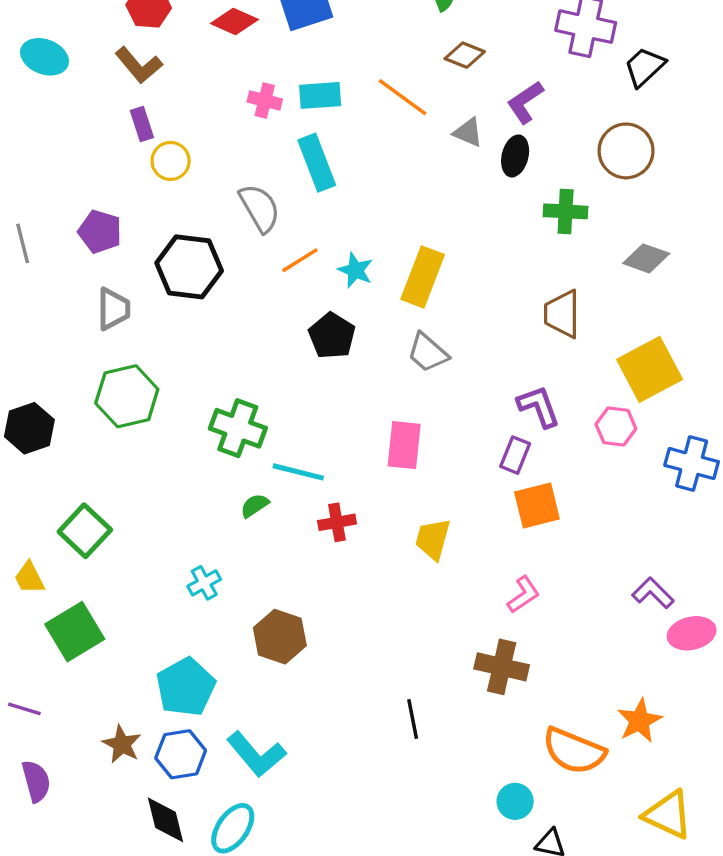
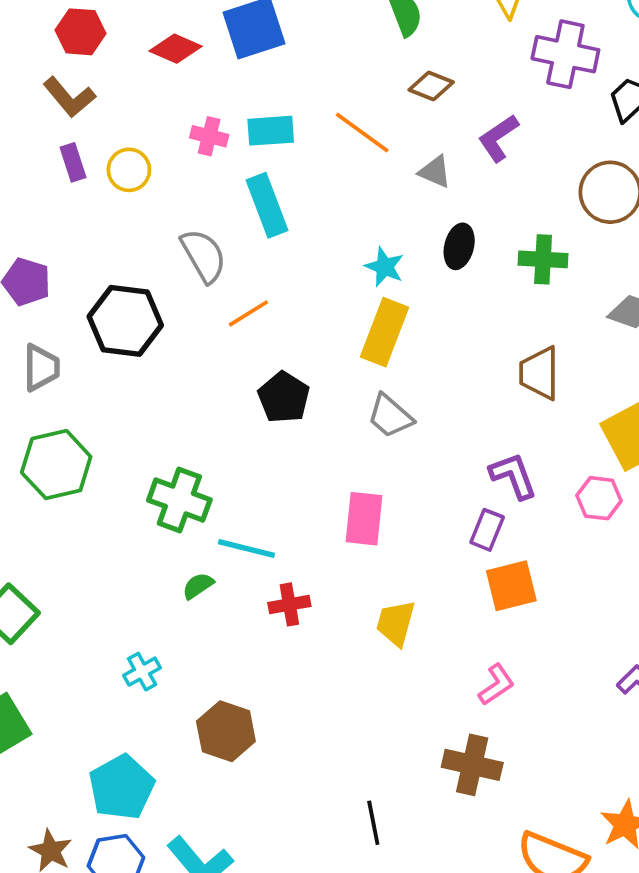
black ellipse: (515, 156) -> (459, 246), moved
yellow circle: (171, 161) -> (129, 170), moved
cyan star: (355, 270) -> (385, 267), moved

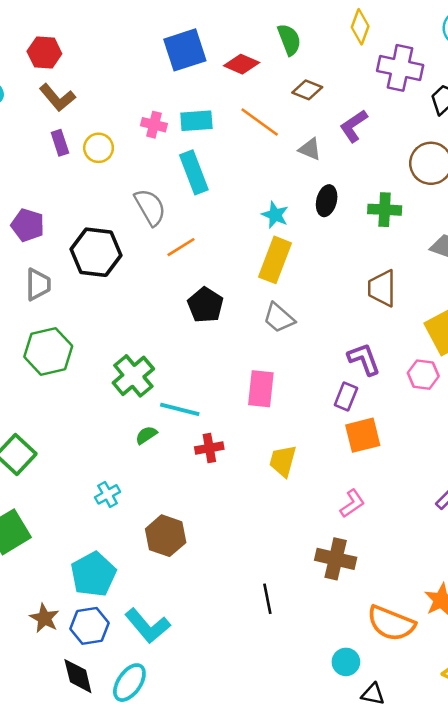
red hexagon: (80, 32) -> (44, 53), moved
red diamond: (176, 49) -> (242, 64), moved
green cross: (179, 500) -> (133, 376), turned 30

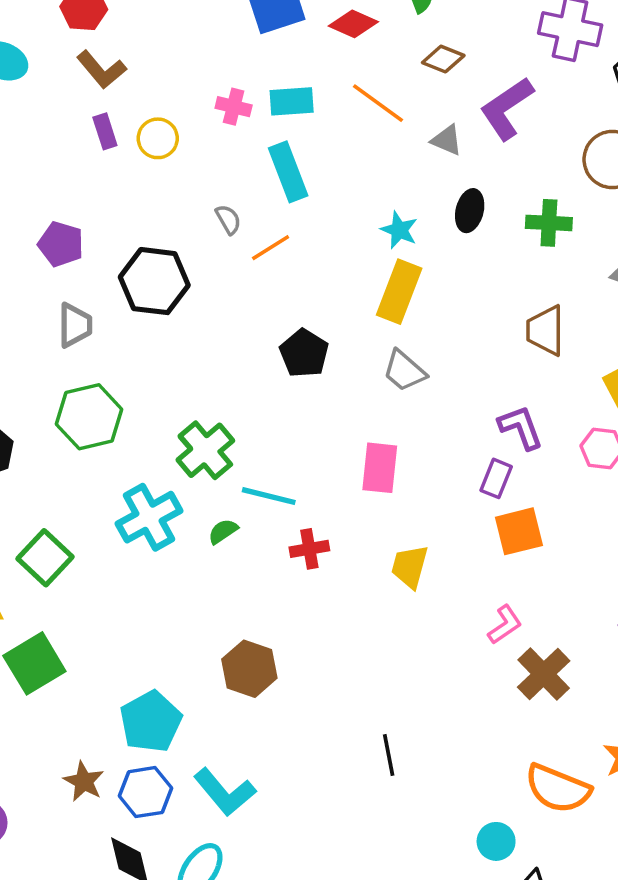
purple L-shape: (354, 126) -> (507, 108), size x1.4
gray semicircle: (150, 207) -> (228, 219), size x0.6
orange line: (181, 247) -> (271, 248), moved
cyan cross: (108, 494) -> (149, 517), moved, size x1.8
brown cross: (336, 559) -> (544, 674), moved, turned 33

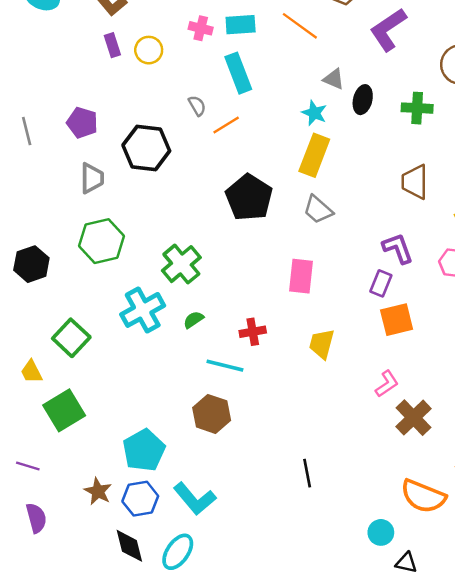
gray triangle: (447, 140) -> (334, 79), moved
black pentagon: (304, 353) -> (249, 198), size x1.4
cyan line: (269, 496) -> (225, 366), moved

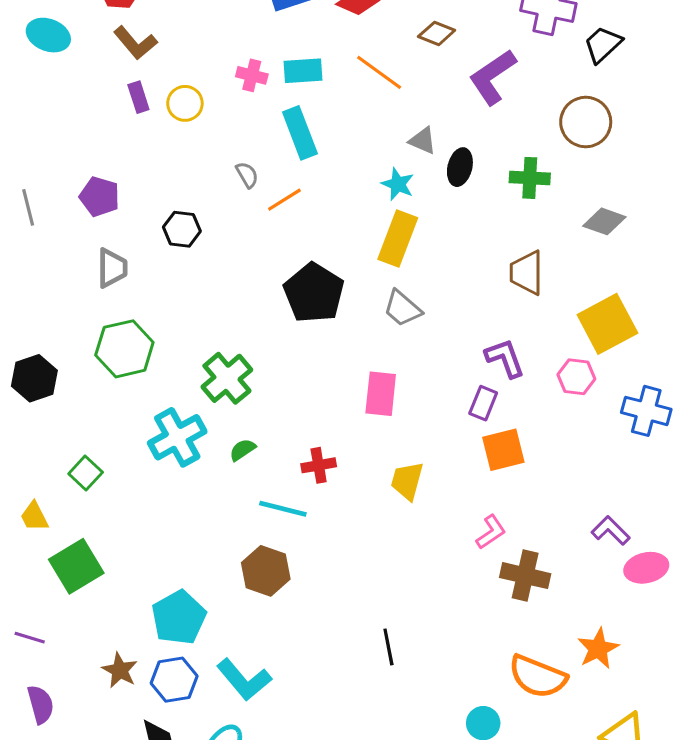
black hexagon: (146, 148) -> (182, 229), size x0.6
green square: (71, 338) -> (86, 473), size x0.7
brown cross: (414, 418) -> (525, 576), turned -33

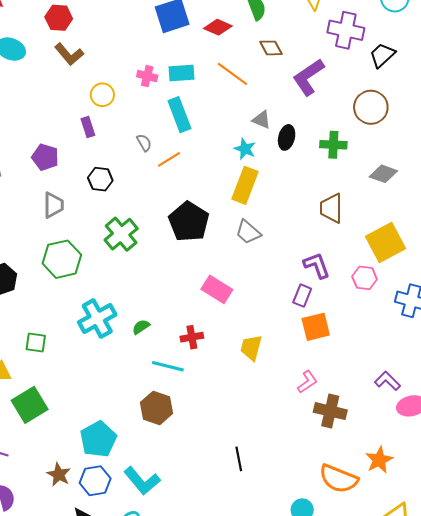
brown diamond: (437, 33) -> (271, 48), turned 40
purple rectangle: (138, 97) -> (88, 127), moved
green cross: (227, 378) -> (121, 234), moved
pink rectangle: (381, 394) -> (217, 289), moved, turned -64
green square: (86, 473) -> (36, 342), turned -35

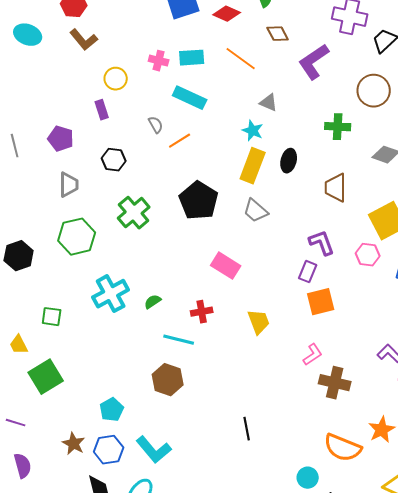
cyan rectangle: (179, 115) -> (190, 98), turned -44
black ellipse: (287, 137) -> (289, 161), moved
yellow trapezoid: (251, 348) -> (259, 322), turned 144
cyan pentagon: (98, 439) -> (112, 410), size x0.7

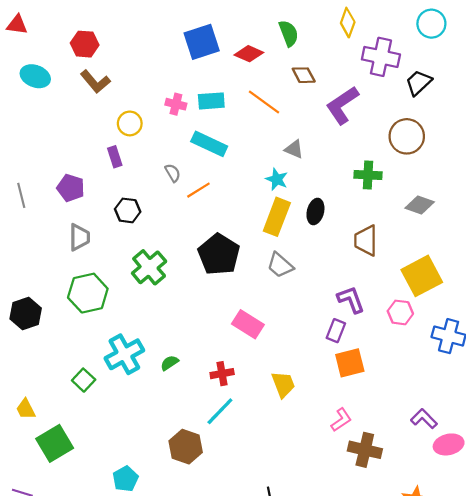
green square: (52, 317) -> (84, 380), moved, turned 35
cyan line: (179, 340) -> (220, 411), moved, turned -60

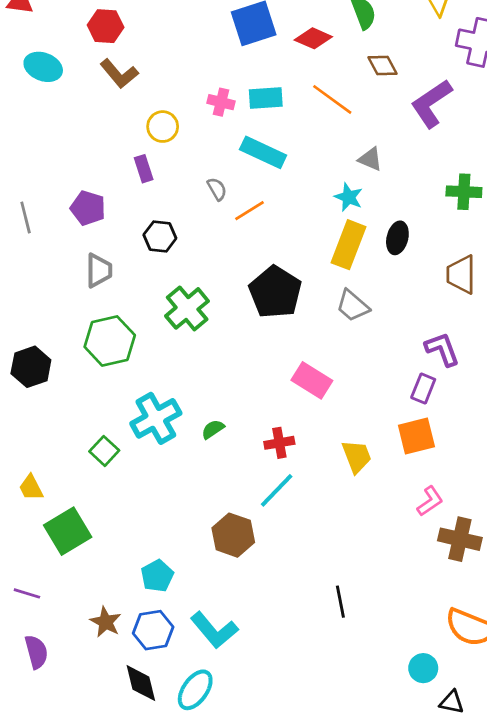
orange square: (350, 363) -> (416, 436), moved

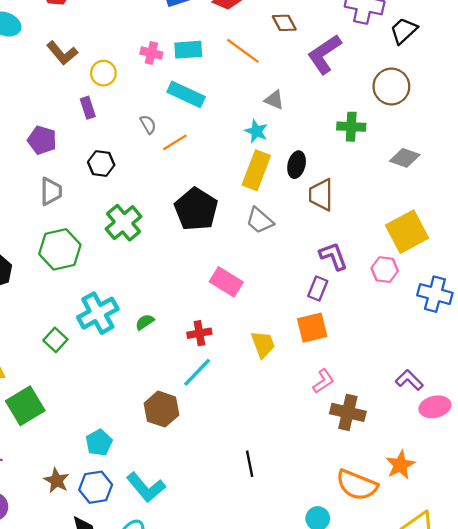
brown L-shape: (119, 74) -> (62, 53), moved
brown trapezoid: (461, 275) -> (321, 195), moved

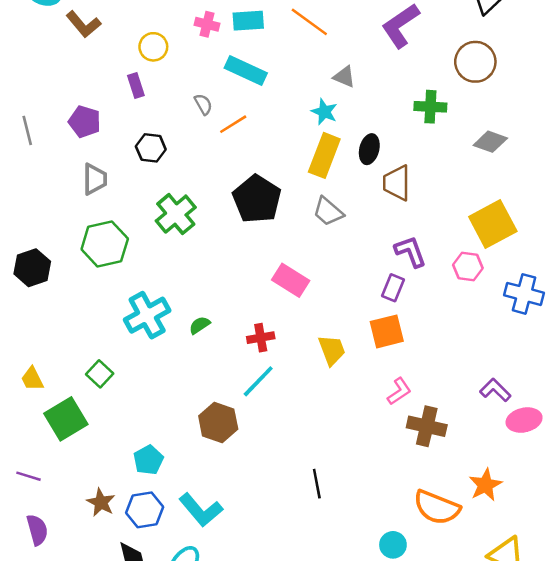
brown L-shape: (62, 53) -> (83, 24), moved
green square: (55, 340) -> (100, 374), moved

